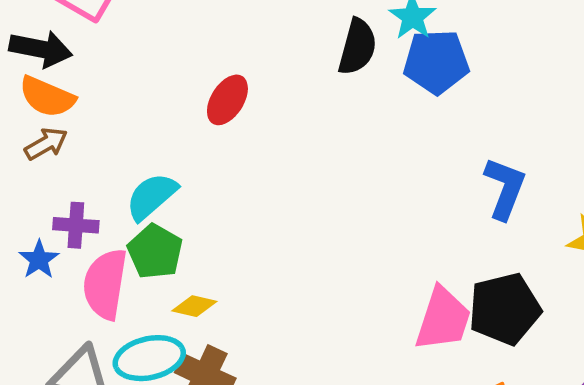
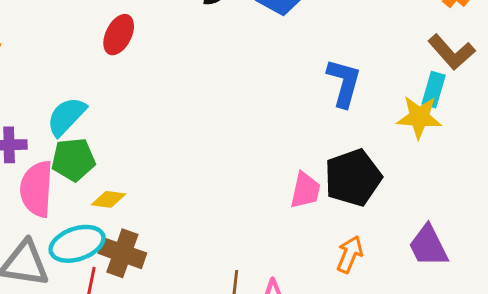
green pentagon: (155, 252) -> (73, 160), turned -30
pink trapezoid: (443, 319) -> (305, 190), size x0.7

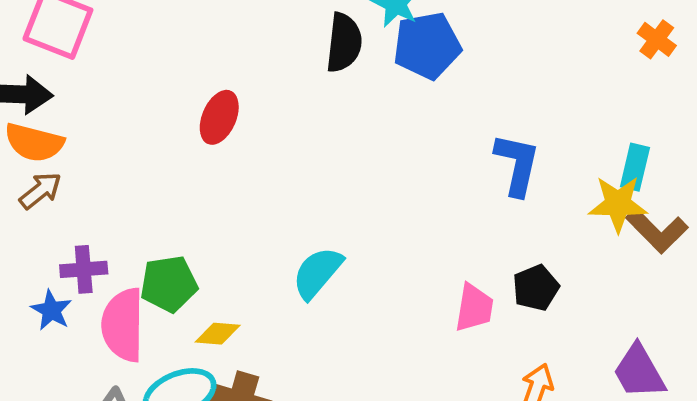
brown L-shape: (451, 52) -> (657, 231), moved
cyan semicircle: (66, 116) -> (317, 273), moved
black pentagon: (353, 178) -> (536, 288), size x0.6

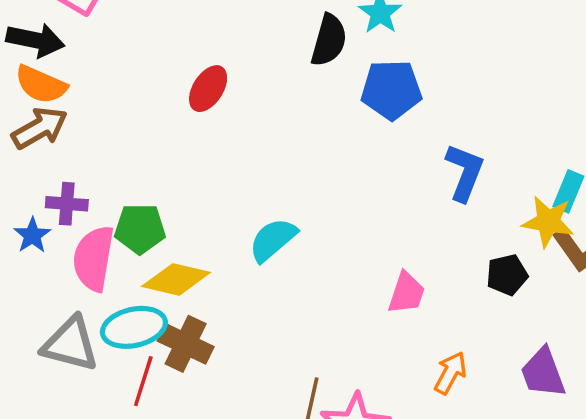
blue pentagon: (427, 46) -> (391, 90), moved
brown arrow: (40, 191) -> (40, 128), size x1.4
black pentagon: (536, 288) -> (507, 275), moved
yellow diamond: (218, 334) -> (176, 279), size x1.6

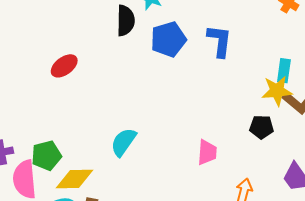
red ellipse: (208, 89) -> (64, 66), turned 36
blue L-shape: (465, 172) -> (219, 41), moved
black pentagon: (507, 275) -> (261, 127), turned 30

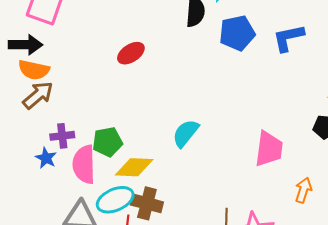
blue L-shape: (219, 41) -> (288, 38), turned -112
pink trapezoid: (207, 152) -> (269, 149), size x1.4

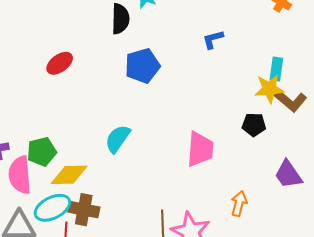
blue pentagon: (237, 33) -> (142, 66), moved
blue L-shape: (288, 38) -> (213, 39), size x0.7
orange arrow: (303, 190) -> (239, 204), moved

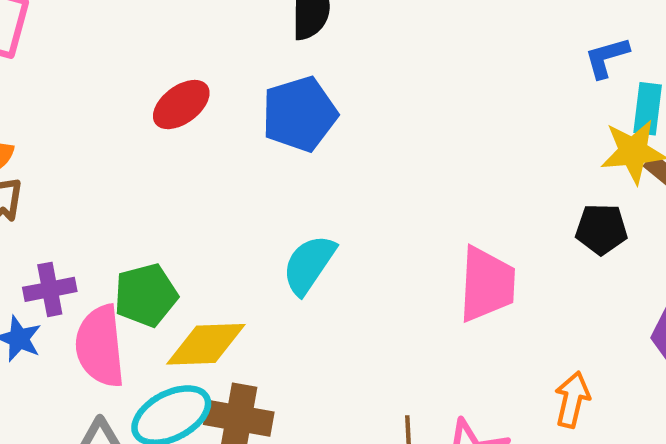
blue L-shape: (213, 39) -> (607, 57), moved
blue pentagon: (142, 66) -> (299, 114), moved

